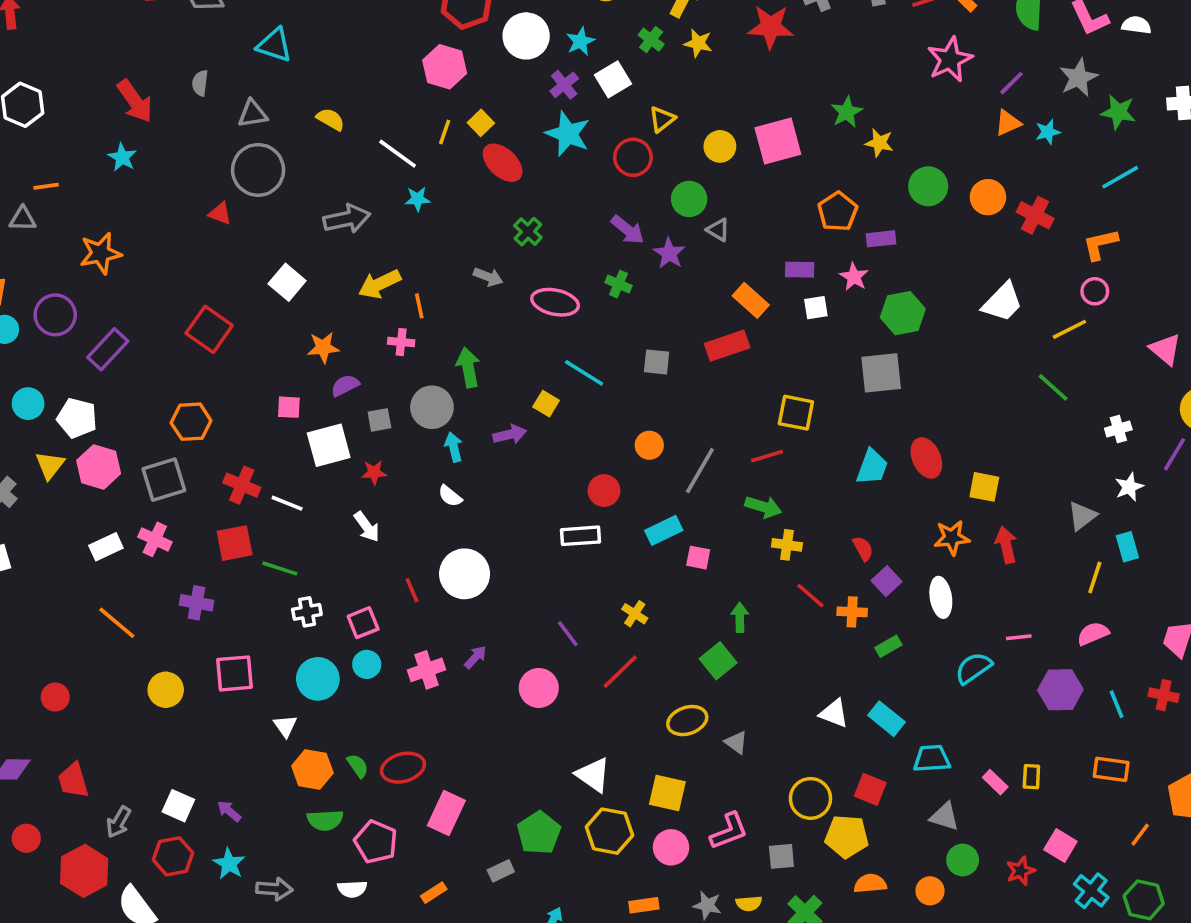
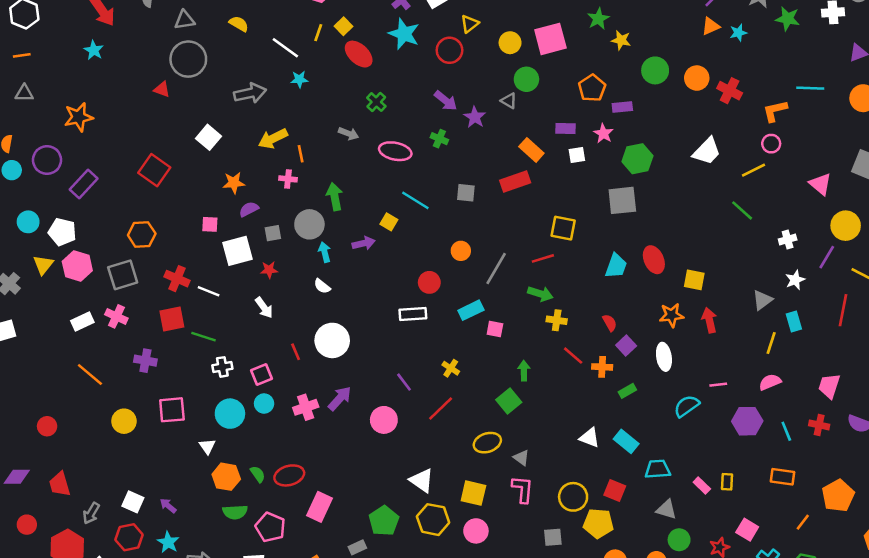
cyan line: (1120, 177) -> (810, 88), moved, turned 32
orange line: (46, 186) -> (22, 55), moved
green circle: (689, 199) -> (526, 79), moved
purple arrow: (475, 657) -> (340, 398), size x1.5
pink L-shape: (729, 831) -> (523, 489), moved, turned -64

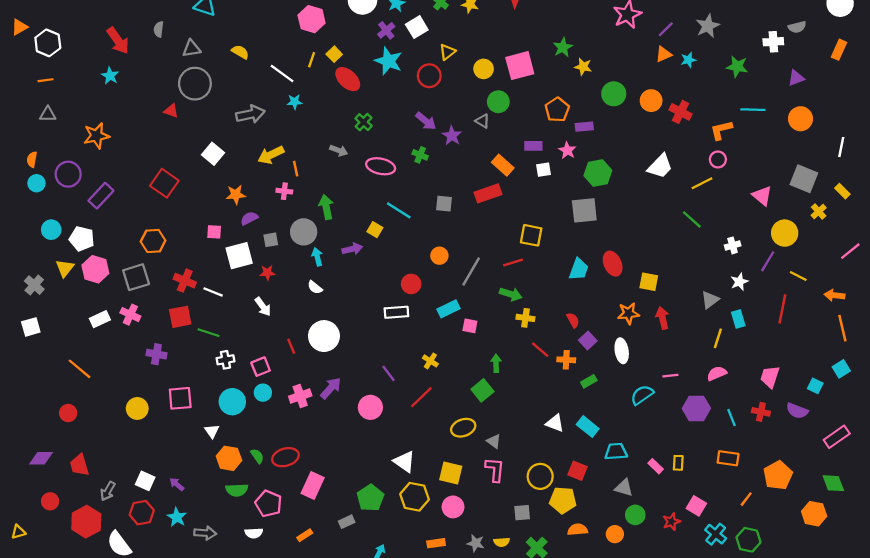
green star: (788, 19) -> (737, 67), moved
orange line: (90, 374) -> (79, 369), moved

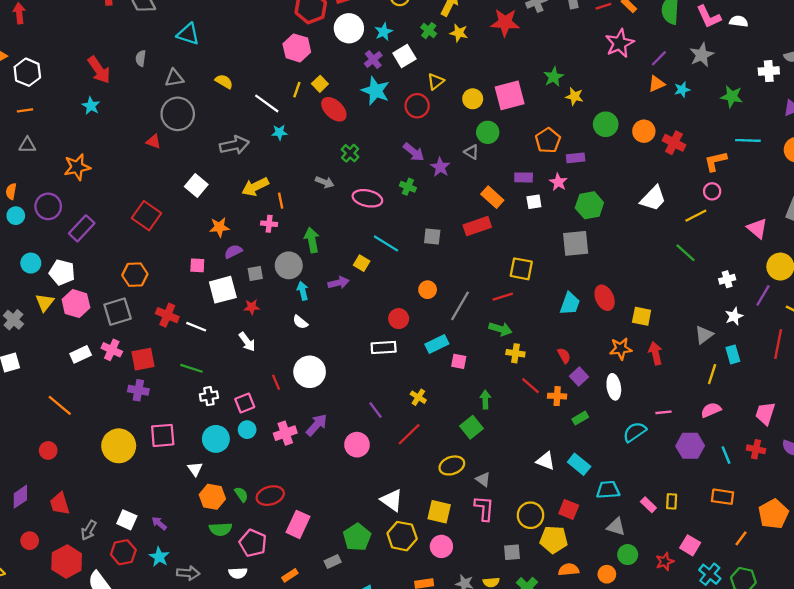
red square: (180, 317) -> (143, 359), moved
yellow circle: (137, 408) -> (119, 446), size x1.5
purple diamond: (41, 458) -> (20, 497), turned -35

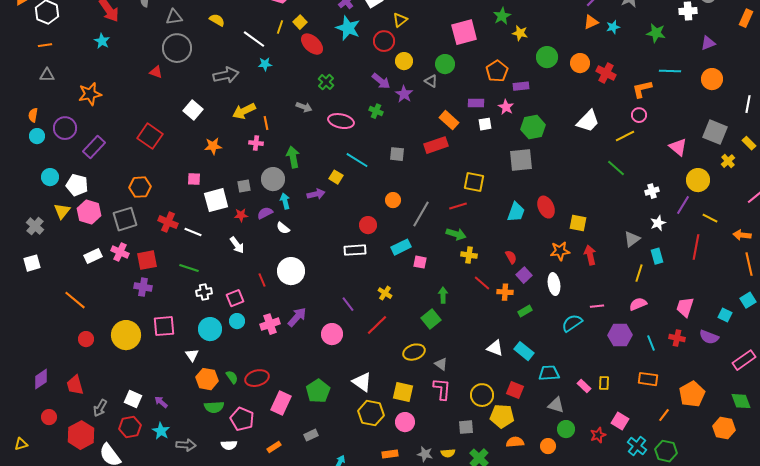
yellow circle: (473, 99) -> (404, 61), moved
purple semicircle: (233, 251) -> (265, 213), moved
red circle: (48, 450) -> (86, 339), moved
green pentagon: (357, 537) -> (318, 391), moved

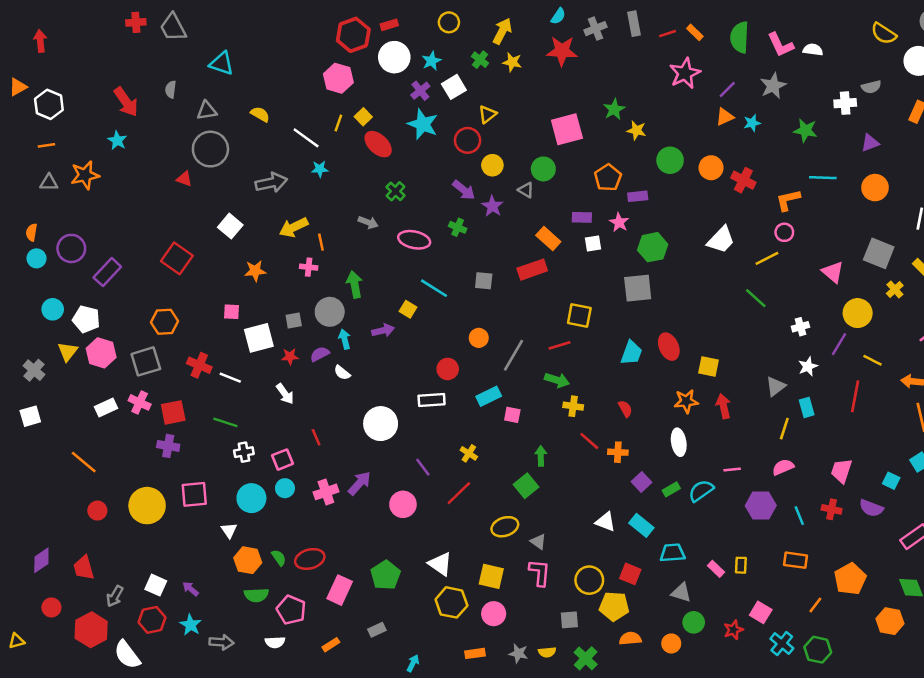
orange star: (90, 94) -> (85, 175), moved
white circle: (291, 271) -> (381, 424), moved
purple square: (524, 275) -> (641, 482), moved
green rectangle: (525, 311) -> (671, 489), moved

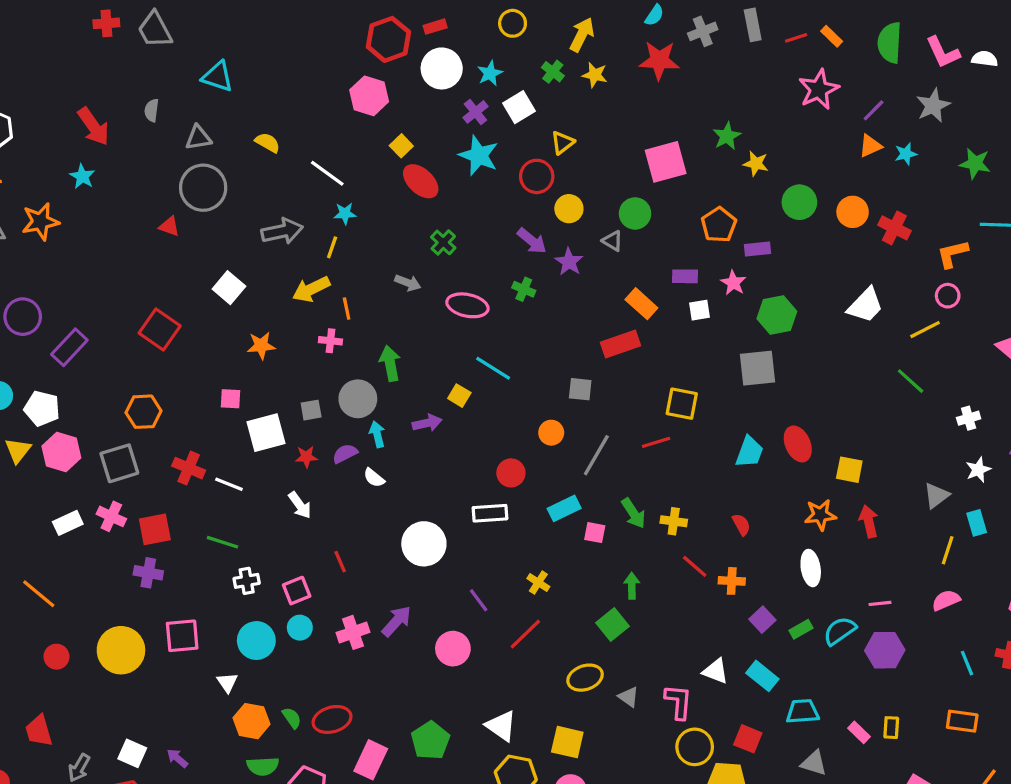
yellow line: (338, 123) -> (332, 247), moved
gray square: (484, 281) -> (580, 389), moved
green arrow: (557, 380) -> (633, 513), moved, turned 40
purple hexagon: (761, 506) -> (885, 650), moved
pink L-shape: (540, 573) -> (679, 702), moved

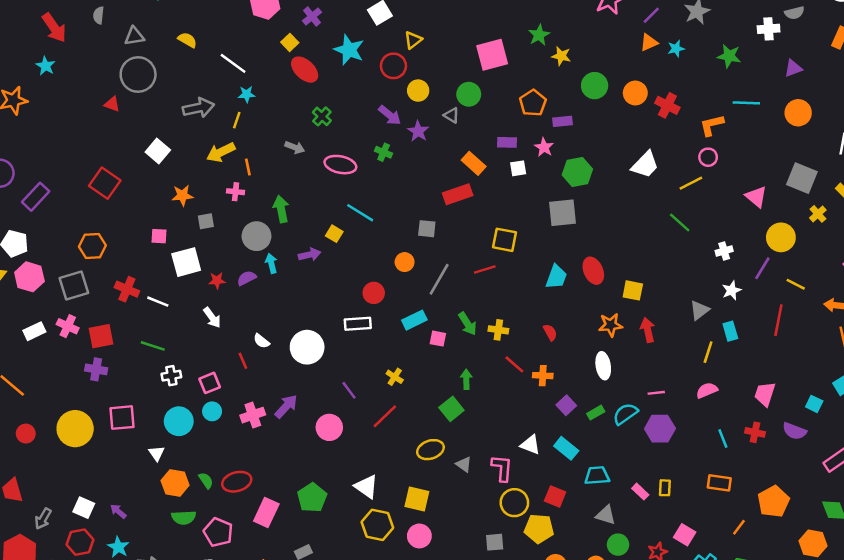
purple cross: (475, 112) -> (312, 17), moved
gray square: (311, 410) -> (206, 221), moved
white semicircle: (374, 478) -> (261, 341), moved

